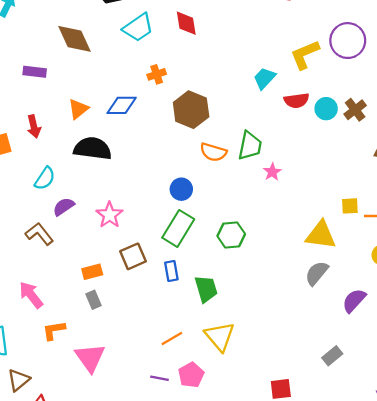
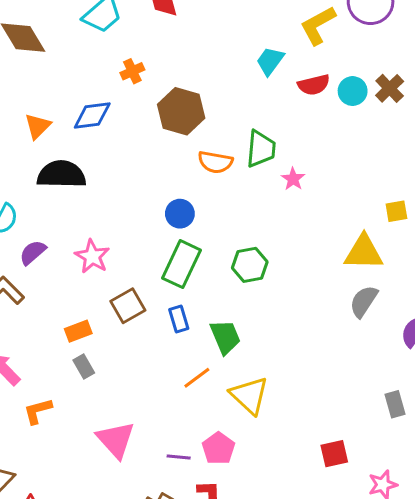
orange line: (172, 339) -> (197, 378), moved
gray rectangle: (332, 356) -> (395, 404), turned -60
pink triangle: (90, 358) -> (116, 440), moved

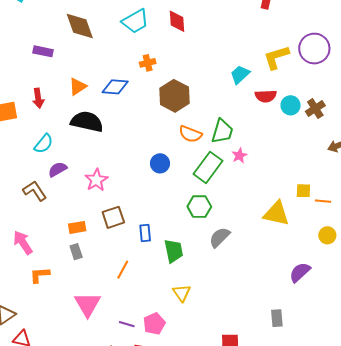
green rectangle: (181, 264) -> (208, 167), moved
gray semicircle: (364, 301) -> (219, 237), moved
orange line: (197, 378) -> (123, 270), moved, turned -36
yellow triangle: (249, 395) -> (182, 293), size x0.7

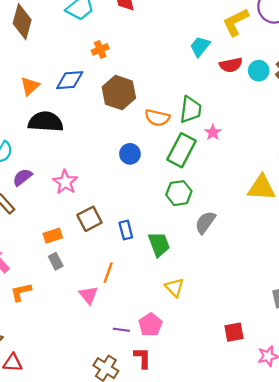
brown diamond: (80, 26) -> (22, 22), turned 44
brown hexagon: (174, 96) -> (119, 93), moved
pink triangle: (87, 304) -> (89, 295), moved, size x0.7

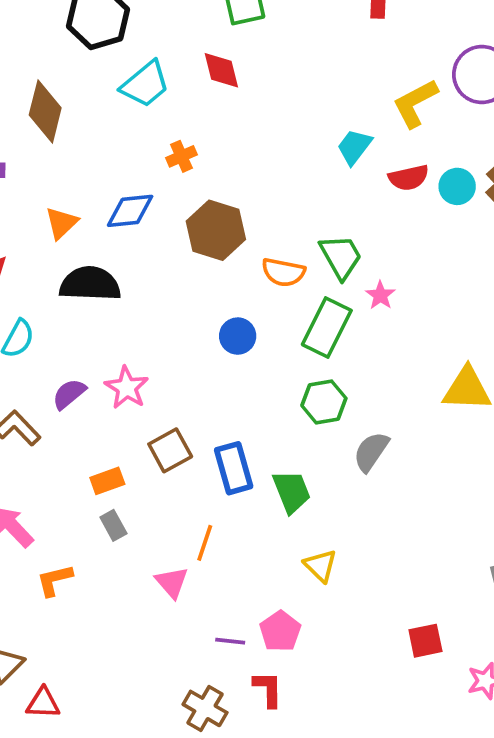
green trapezoid: (191, 110) -> (341, 257), turned -36
purple semicircle: (22, 177) -> (69, 394), moved
blue rectangle: (126, 230) -> (234, 468), size x1.5

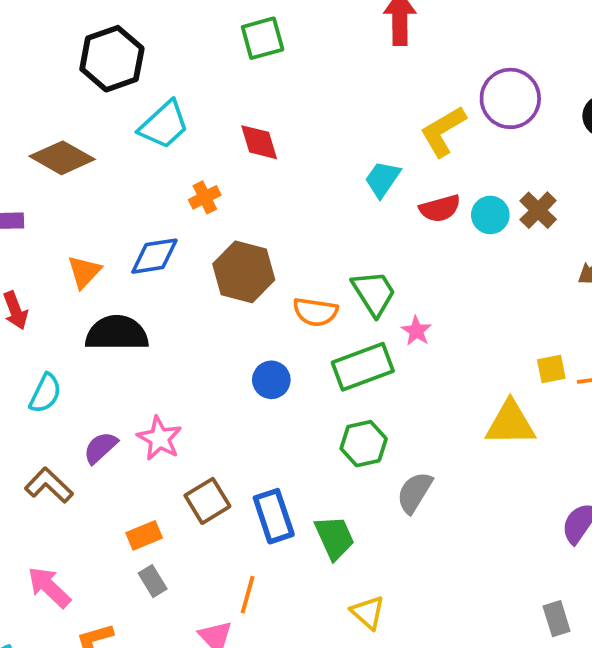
red diamond: (221, 70) -> (259, 142), moved
brown diamond: (45, 111) -> (62, 158), turned -72
green rectangle: (327, 328) -> (363, 367), turned 46

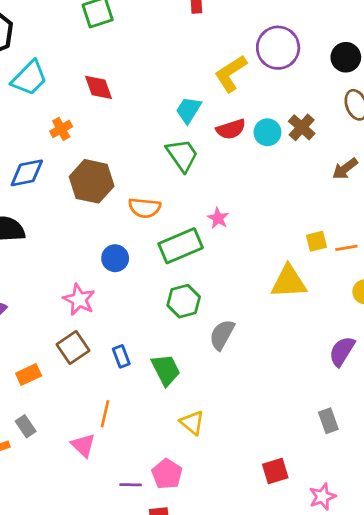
green trapezoid: (374, 293) -> (182, 155), moved
pink star: (159, 438) -> (79, 300), moved
blue rectangle: (274, 516) -> (121, 356), size x0.6
gray rectangle: (153, 581) -> (26, 426), moved

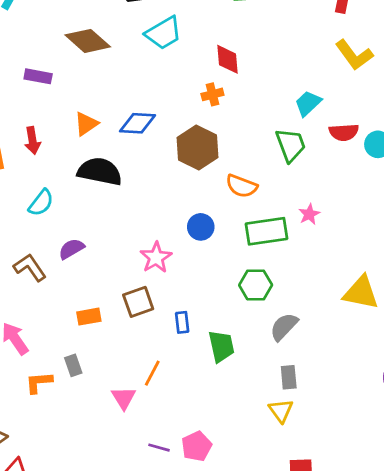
yellow L-shape: (231, 74) -> (354, 55), moved, turned -108
orange cross: (61, 129) -> (212, 94), moved
gray rectangle: (328, 421) -> (289, 377), moved
yellow triangle: (192, 423) -> (281, 411), moved

